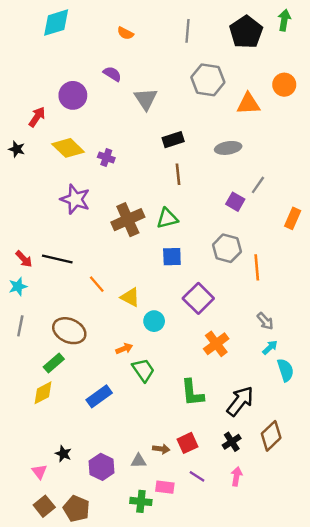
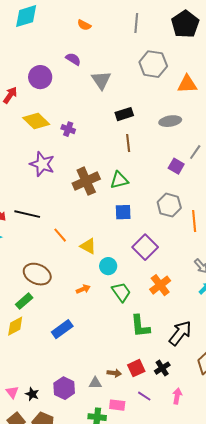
green trapezoid: (143, 370) -> (121, 292), moved
black cross: (232, 442) -> (162, 368), moved
black star: (63, 454) -> (32, 394), moved

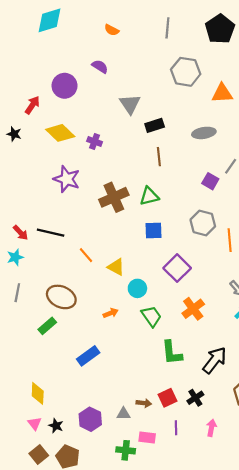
gray triangle: (101, 80) -> (130, 104), moved
yellow diamond: (15, 326) -> (38, 393), moved, turned -60
purple line: (144, 396) -> (176, 428), turned 56

